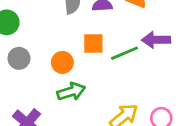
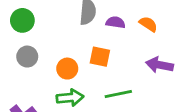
green line: (124, 53) -> (118, 94), moved

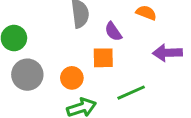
purple semicircle: (116, 22) -> (113, 32), moved, turned -120
gray circle: (27, 57) -> (27, 75), size x1.4

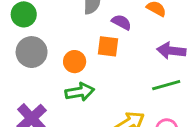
purple semicircle: (113, 32) -> (121, 22), turned 144
green line: (131, 93) -> (166, 85), moved

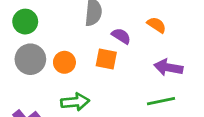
orange circle: (75, 62) -> (64, 62), moved

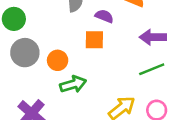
orange circle: (64, 62) -> (58, 60), moved

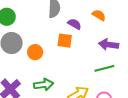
green arrow: (73, 84) -> (44, 85), moved

